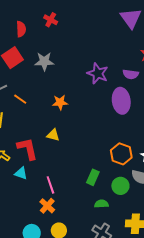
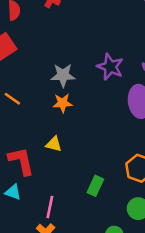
gray star: (44, 61) -> (63, 75), moved
green rectangle: (93, 177) -> (95, 186), moved
pink line: (50, 185) -> (50, 207), turned 30

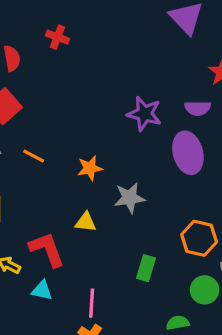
gray star: (63, 75) -> (129, 198), moved
orange line: (12, 99) -> (34, 156), moved

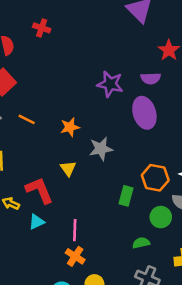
yellow triangle: (86, 222) -> (68, 168), turned 49
green rectangle: (146, 268) -> (126, 196), moved
cyan triangle: (42, 290) -> (37, 222), turned -35

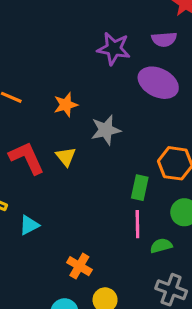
purple ellipse: (144, 113) -> (158, 83), turned -44
red L-shape: (39, 190) -> (27, 158), moved
pink line: (75, 230) -> (137, 224), moved

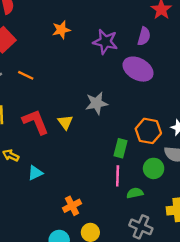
purple semicircle: (164, 39) -> (144, 36), turned -72
orange star: (66, 105) -> (61, 30), moved
orange cross: (79, 266) -> (72, 206), turned 30

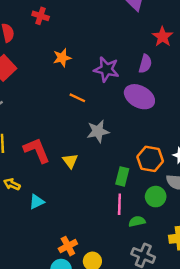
orange line: (26, 75) -> (77, 98), moved
yellow triangle: (65, 122) -> (70, 161), moved
orange cross: (72, 206) -> (68, 246), moved

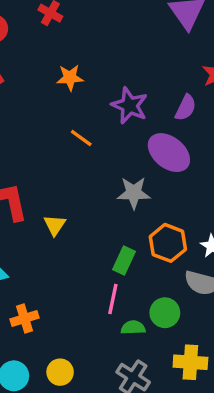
gray star: (98, 131) -> (134, 193), moved
green circle: (156, 197) -> (165, 313), moved
orange cross: (68, 246) -> (24, 319), moved

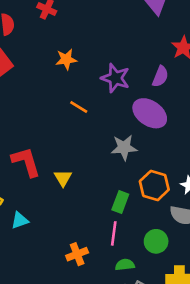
orange cross: (24, 319) -> (77, 254), moved
green semicircle: (133, 328) -> (125, 265), moved

